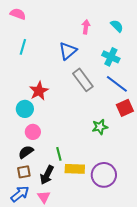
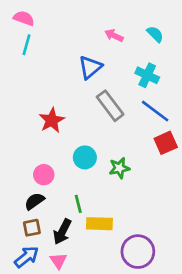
pink arrow: (86, 27) -> (114, 35), turned -72
cyan line: (23, 47) -> (27, 45), moved
cyan circle: (25, 109) -> (85, 157), moved
green star: (100, 127) -> (119, 168), moved
purple circle: (104, 175) -> (138, 252), moved

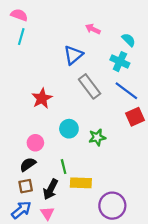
cyan semicircle: (155, 34) -> (129, 40), moved

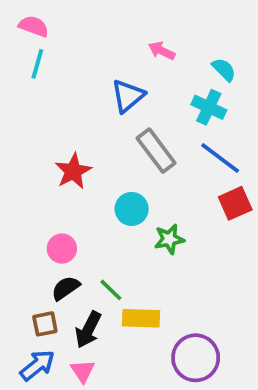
cyan circle: (69, 129) -> (132, 209), moved
black semicircle: (28, 164) -> (66, 288), moved
green line: (64, 167) -> (111, 290), turned -32

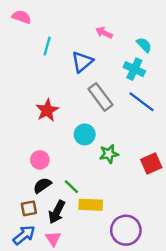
cyan line: (37, 64) -> (47, 46), moved
red square: (235, 203) -> (151, 164), moved

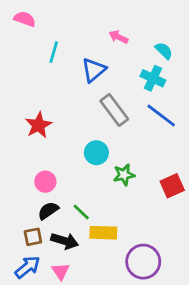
red star: (47, 110) -> (38, 125), moved
black arrow: (57, 212) -> (65, 241), turned -100

